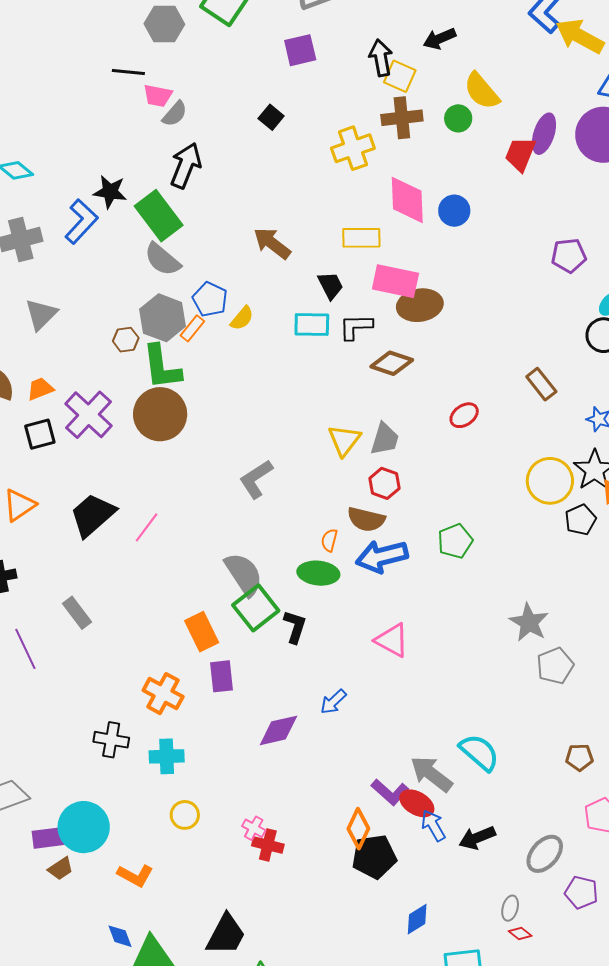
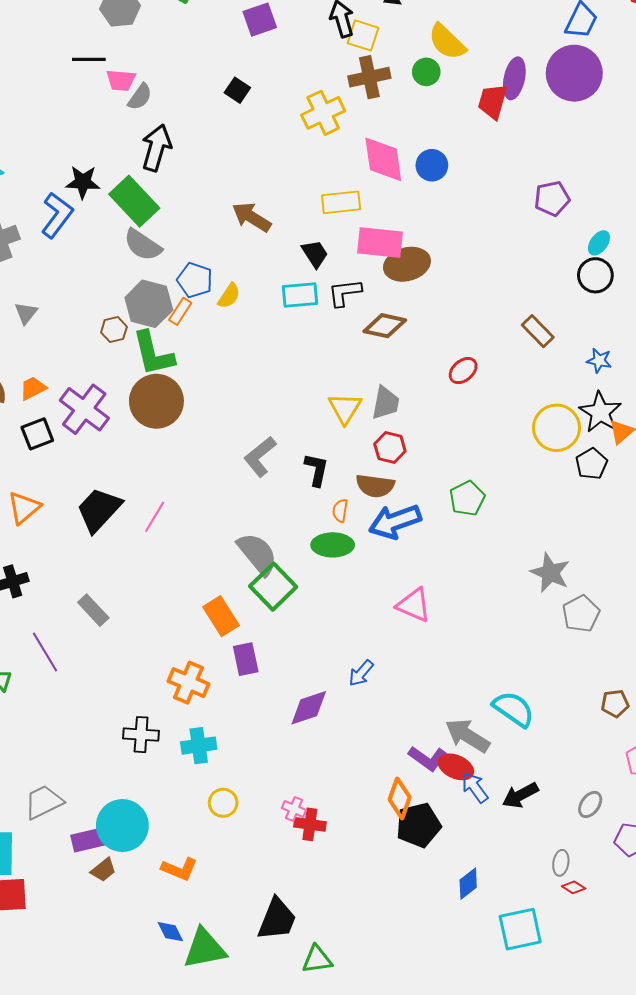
gray triangle: (41, 314) -> (26, 313), size x0.7
black L-shape: (295, 627) -> (317, 470), moved
gray ellipse: (545, 854) -> (590, 804), size x0.7

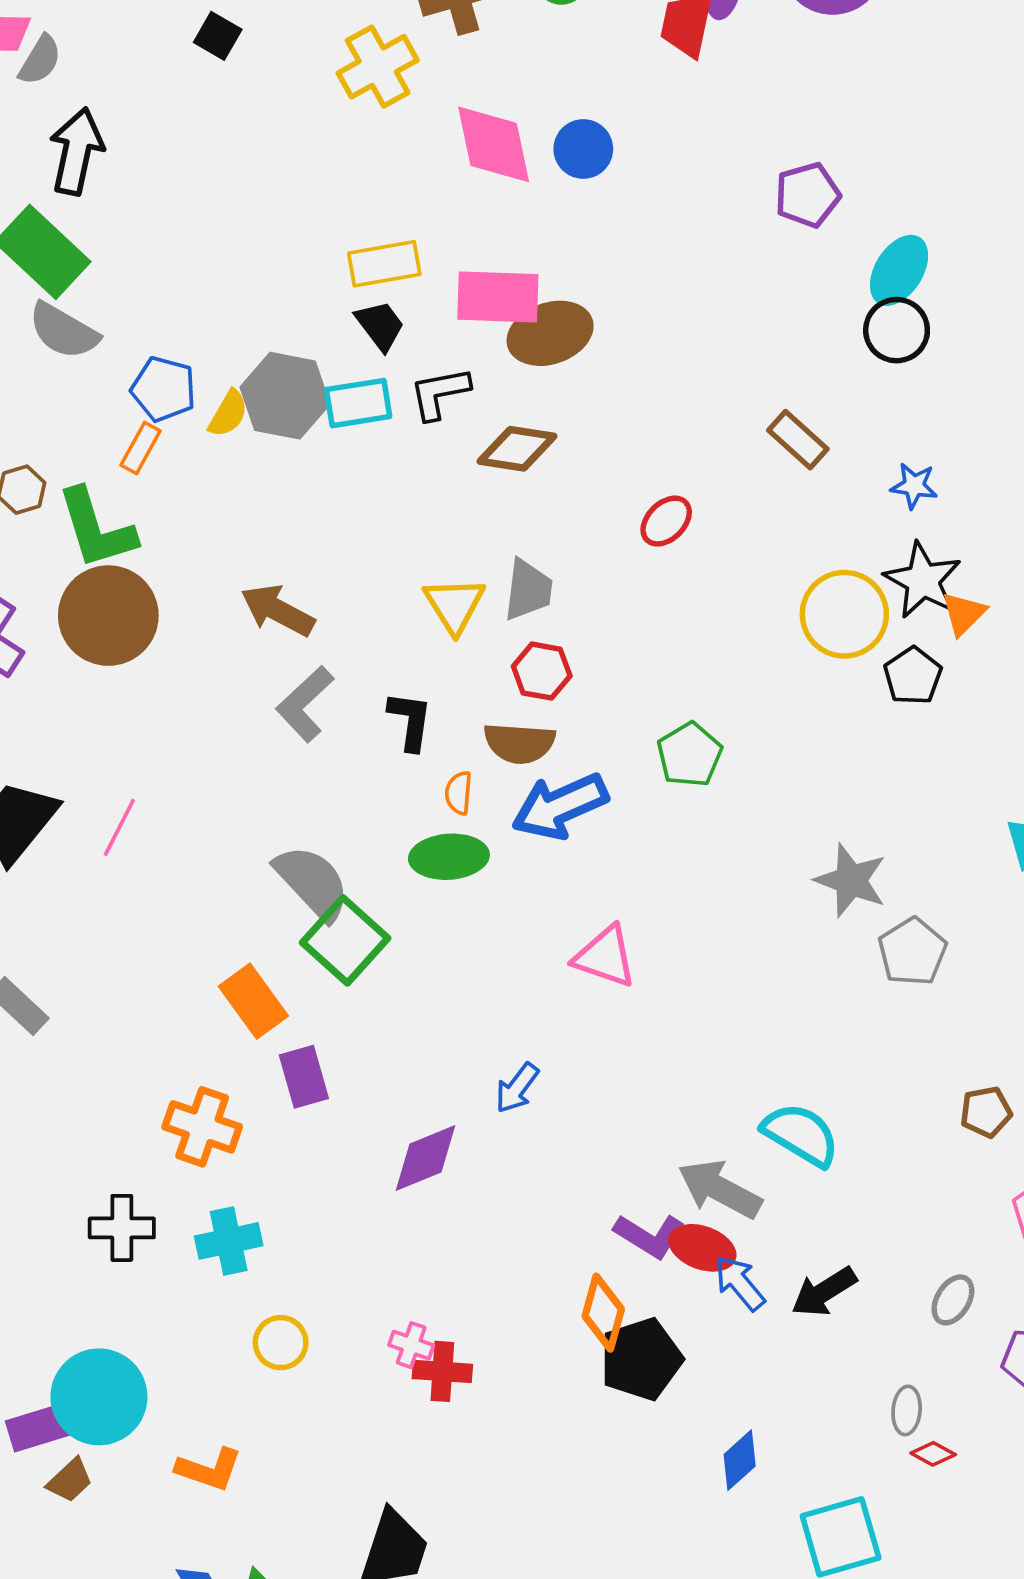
yellow rectangle: (341, 202) -> (384, 264), moved
brown arrow: (252, 217) -> (278, 610), moved
cyan ellipse: (599, 243) -> (899, 270), size x1.5
gray hexagon: (149, 304) -> (285, 396), moved

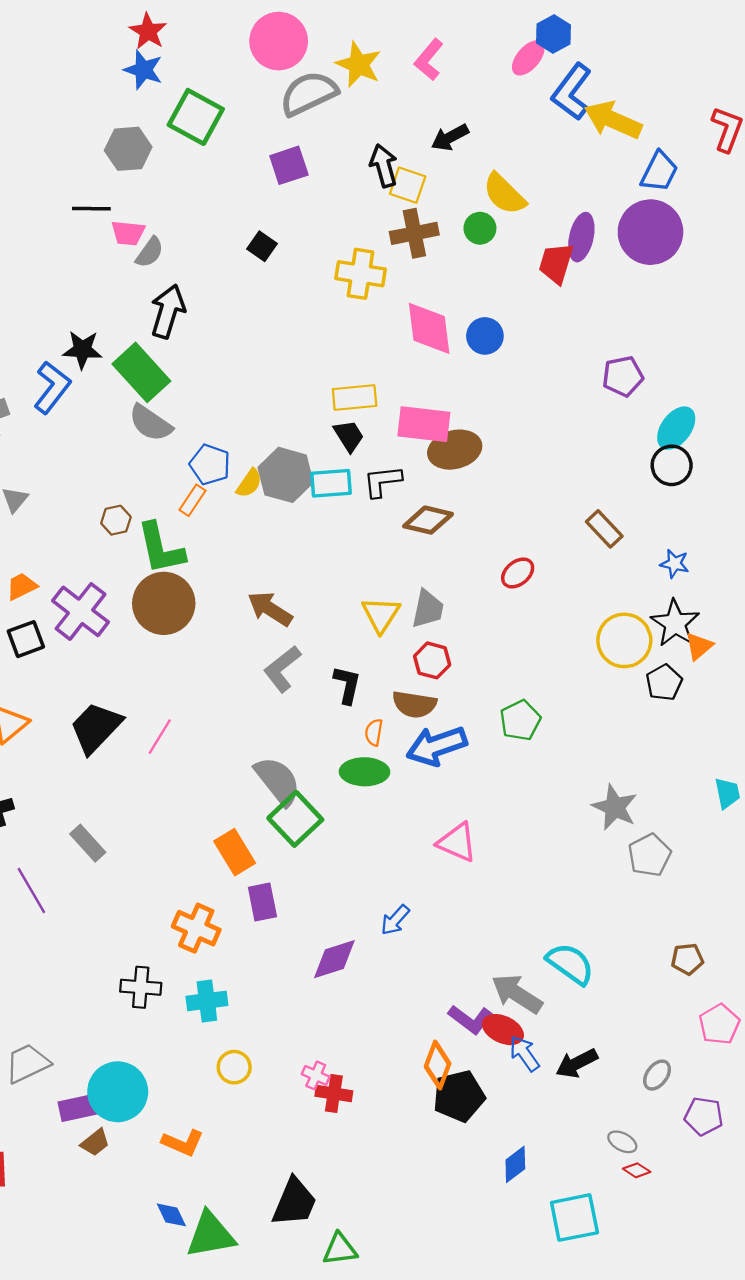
yellow cross: (378, 67) -> (361, 274), turned 33
gray ellipse: (907, 1410) -> (622, 1142), turned -72

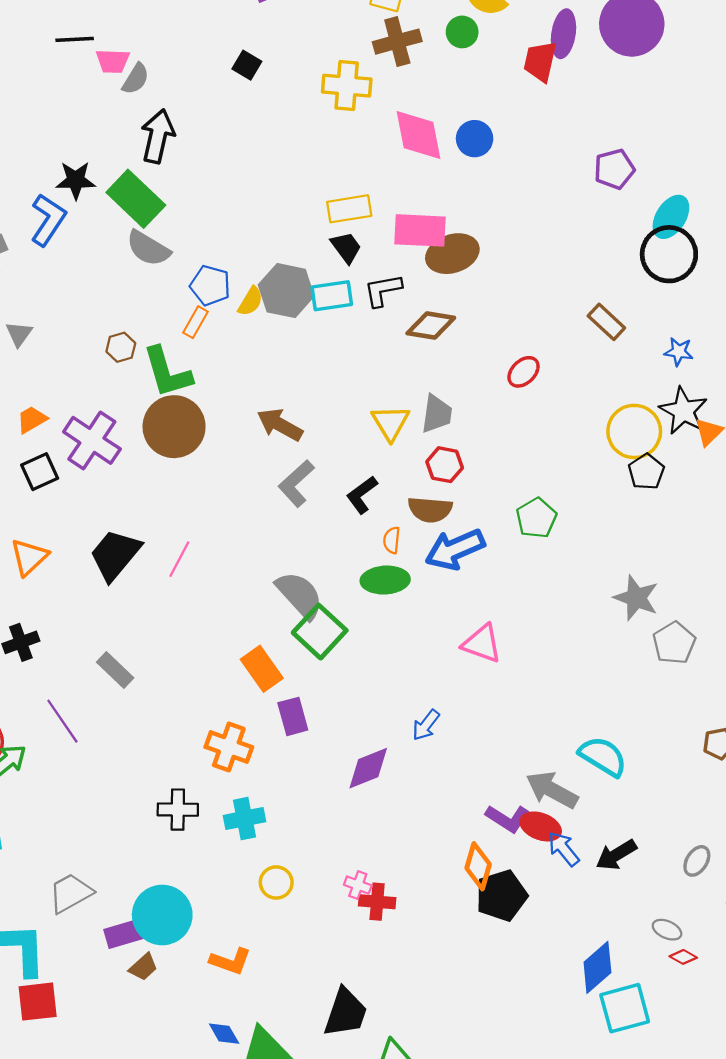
black circle: (672, 465) -> (669, 254), size x1.4
black pentagon: (664, 683) -> (646, 472), moved
black L-shape: (347, 685) -> (362, 495), turned -135
blue diamond: (515, 1164) -> (597, 967), moved, size x1.4

